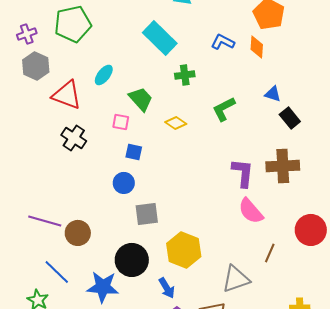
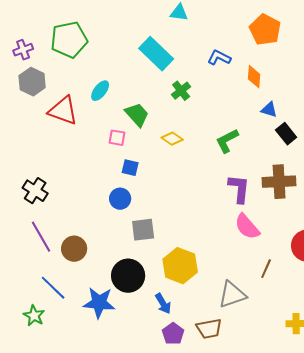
orange diamond: (257, 47) -> (254, 77), moved
green cross: (185, 75) -> (181, 91), turned -30
green L-shape: (224, 109) -> (227, 141), moved
black cross: (74, 138) -> (35, 191), moved
purple line: (45, 221) -> (41, 237), turned 44

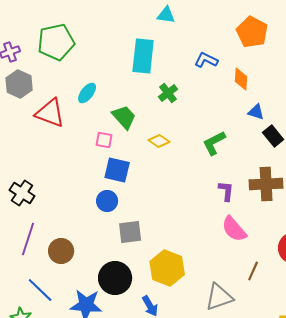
cyan rectangle: (156, 54) -> (143, 56), turned 52
blue square: (130, 168) -> (117, 170), size x1.5
purple L-shape: (239, 189) -> (226, 191), size x0.7
purple line: (41, 237) -> (28, 239), turned 48

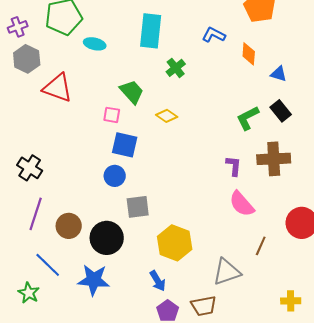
cyan ellipse: (87, 93) -> (95, 44), moved, turned 65
blue triangle: (256, 112) -> (279, 74), moved
green L-shape: (214, 143) -> (248, 118), moved
black circle: (115, 278) -> (107, 238), moved

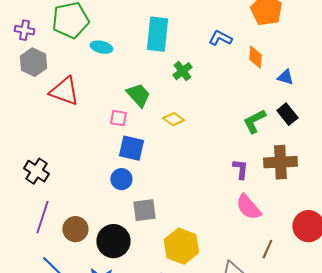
purple cross: (18, 27) -> (24, 30), turned 30

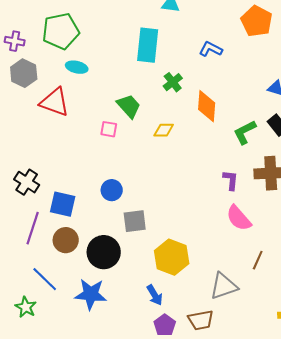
cyan ellipse: (101, 47) -> (77, 67), moved
orange diamond: (255, 57) -> (207, 106), moved, size x1.4
yellow diamond: (173, 119) -> (164, 130), turned -35
blue square: (131, 148) -> (63, 204), moved

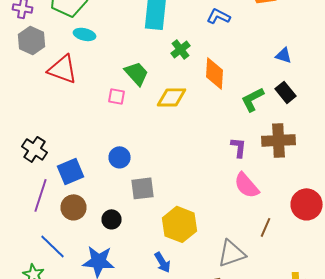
yellow diamond: (164, 130) -> (172, 97), size x1.4
blue square: (63, 204) -> (70, 171), turned -36
black circle: (104, 252) -> (112, 219), size x0.6

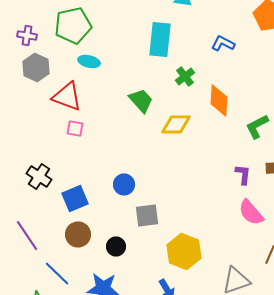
pink square: (116, 96) -> (75, 128), moved
purple line: (40, 195) -> (27, 235), moved, turned -52

